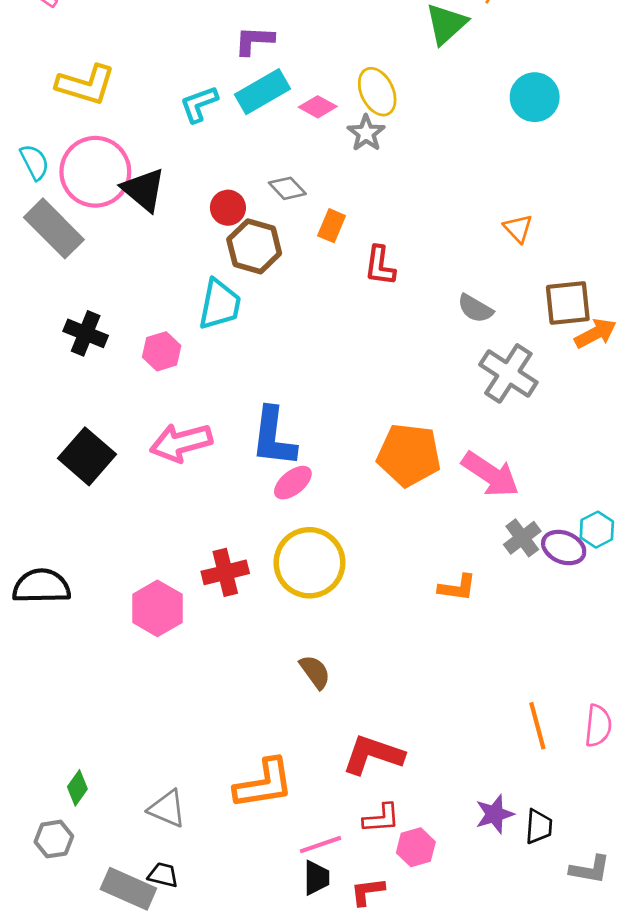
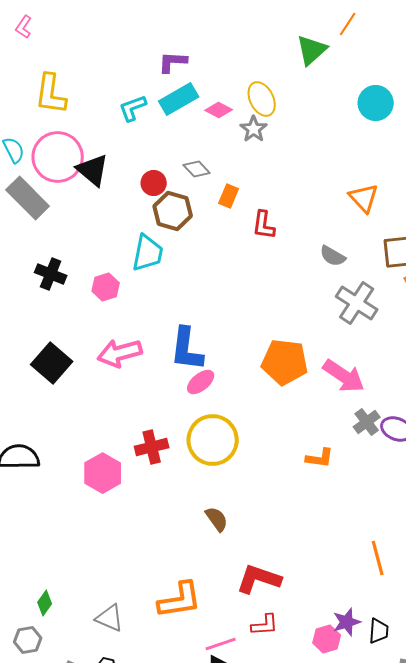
yellow L-shape: (86, 85) -> (51, 94), turned 81
orange triangle: (518, 228) -> (364, 198), size x1.4
pink hexagon: (416, 847) -> (327, 639), moved

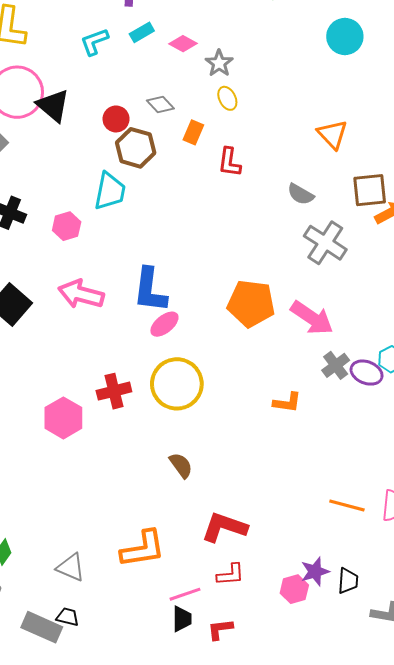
cyan rectangle: (179, 99) -> (142, 32), size x0.6
yellow ellipse: (262, 99) -> (227, 98), moved, size x0.7
pink arrow: (120, 353) -> (81, 294), turned 30
orange line: (378, 558) -> (347, 506), turned -60

